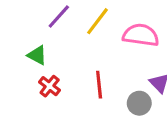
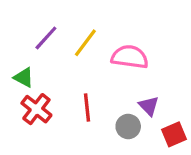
red cross: (50, 86) -> (36, 109), size x1.4

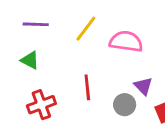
purple line: (46, 38) -> (36, 24), moved, turned 50
red cross: (36, 109) -> (41, 105), moved, turned 32

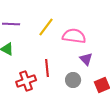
purple triangle: (143, 86) -> (86, 59), moved
red cross: (41, 105) -> (26, 81), moved

